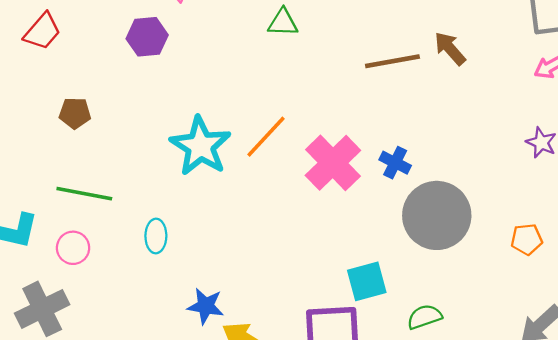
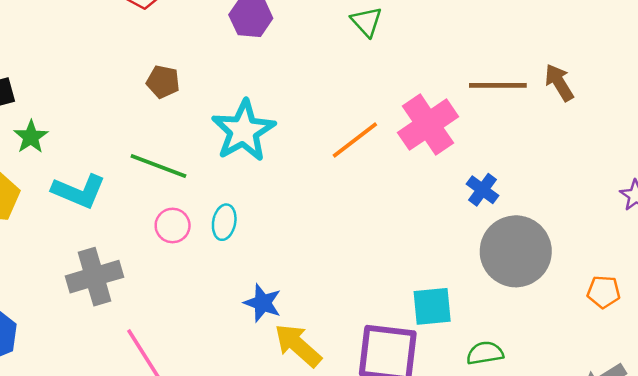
green triangle: (283, 23) -> (367, 22), moved, turned 36
cyan star: (200, 146) -> (243, 131), moved
pink cross: (333, 163) -> (428, 125), moved
pink circle: (73, 248) -> (173, 225), moved

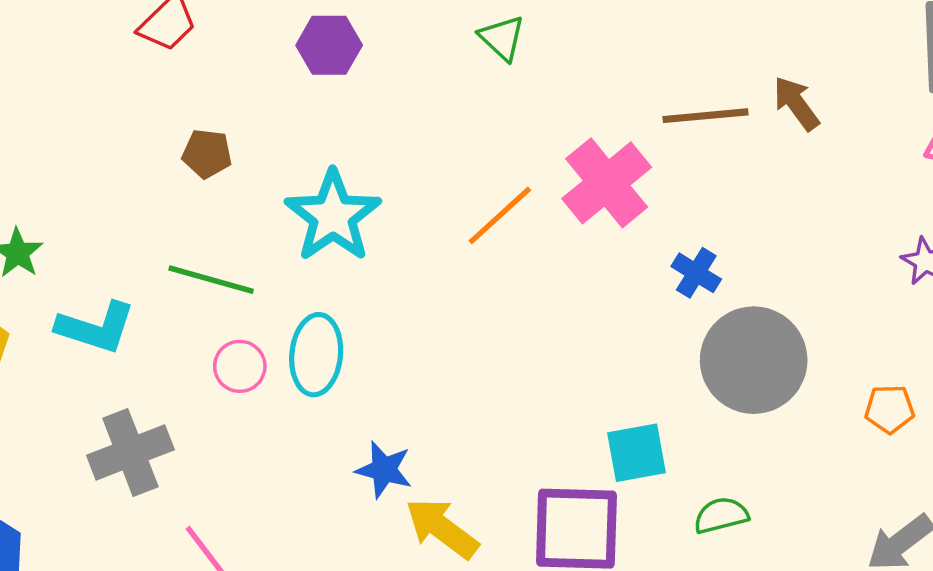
cyan ellipse: (224, 222) -> (316, 355), size x1.5

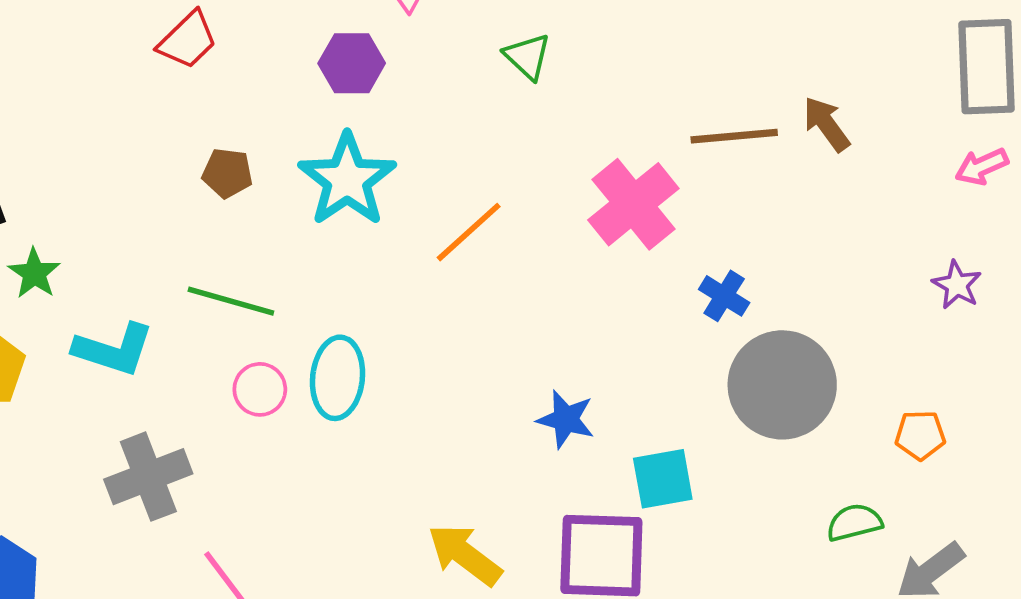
orange line: (500, 215) -> (469, 232), moved
cyan star: (333, 216) -> (347, 180), moved
blue star: (384, 470) -> (566, 419), moved
green semicircle: (721, 515) -> (854, 522), moved

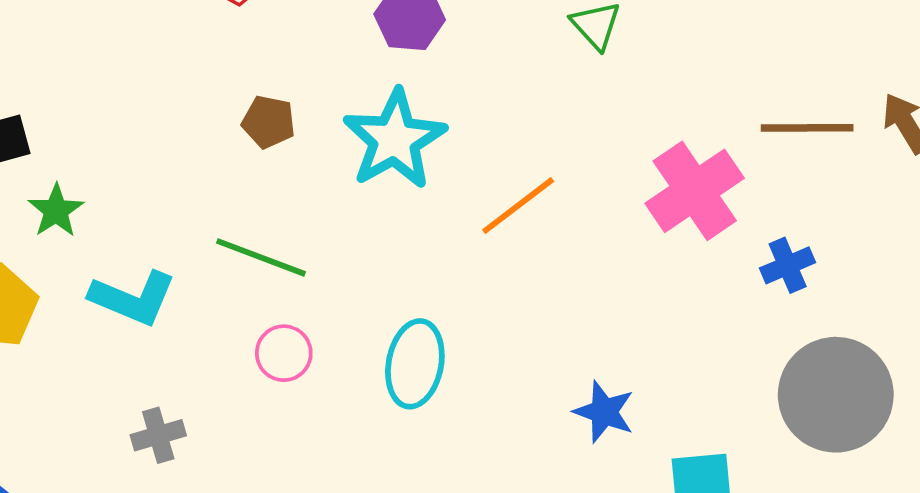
blue cross: (724, 296) -> (788, 265), moved, turned 30
cyan ellipse: (337, 378) -> (415, 364), moved
gray cross: (148, 477) -> (158, 435), size x0.6

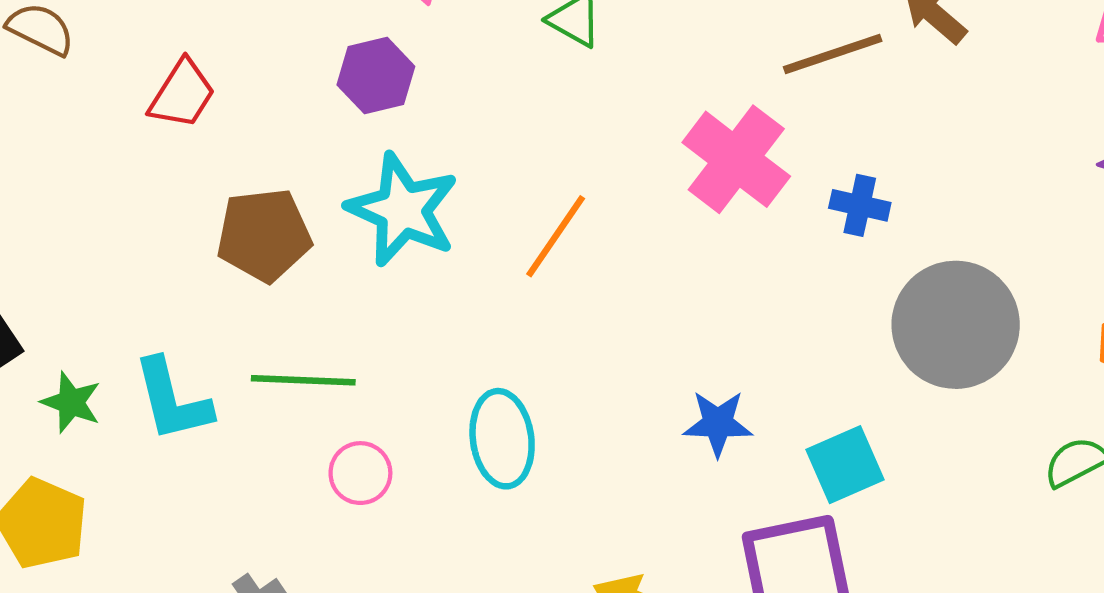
brown pentagon: (269, 122) -> (264, 235), size x1.6
blue cross: (788, 265) -> (860, 205), turned -36
cyan L-shape: (133, 298) -> (172, 400), moved, turned 72

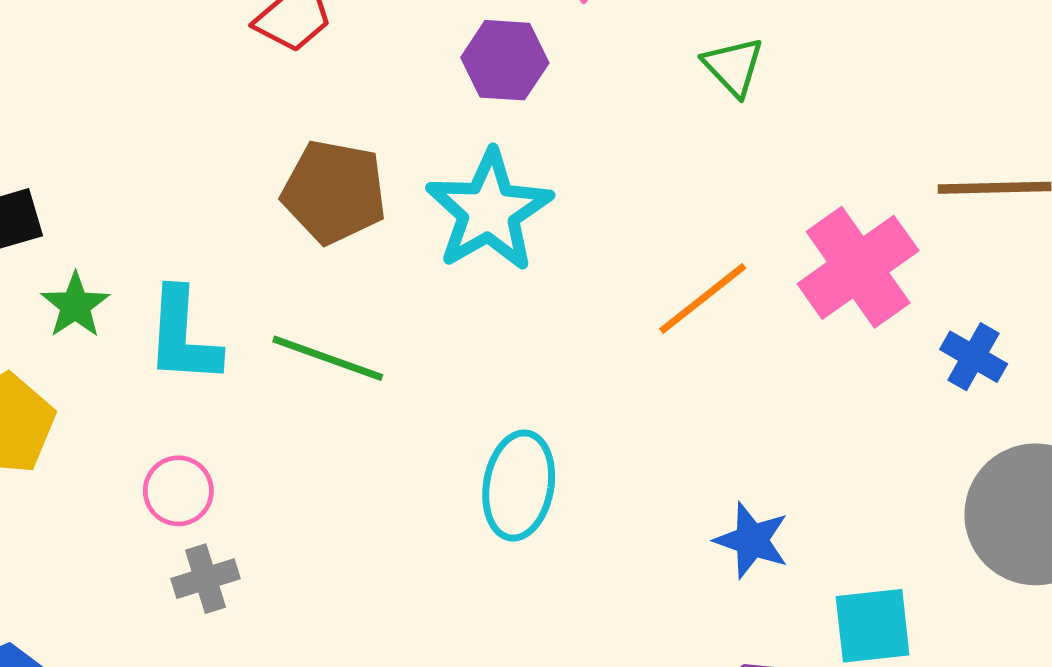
orange line: (556, 236) -> (703, 298), moved
pink circle: (360, 473) -> (178, 491), moved

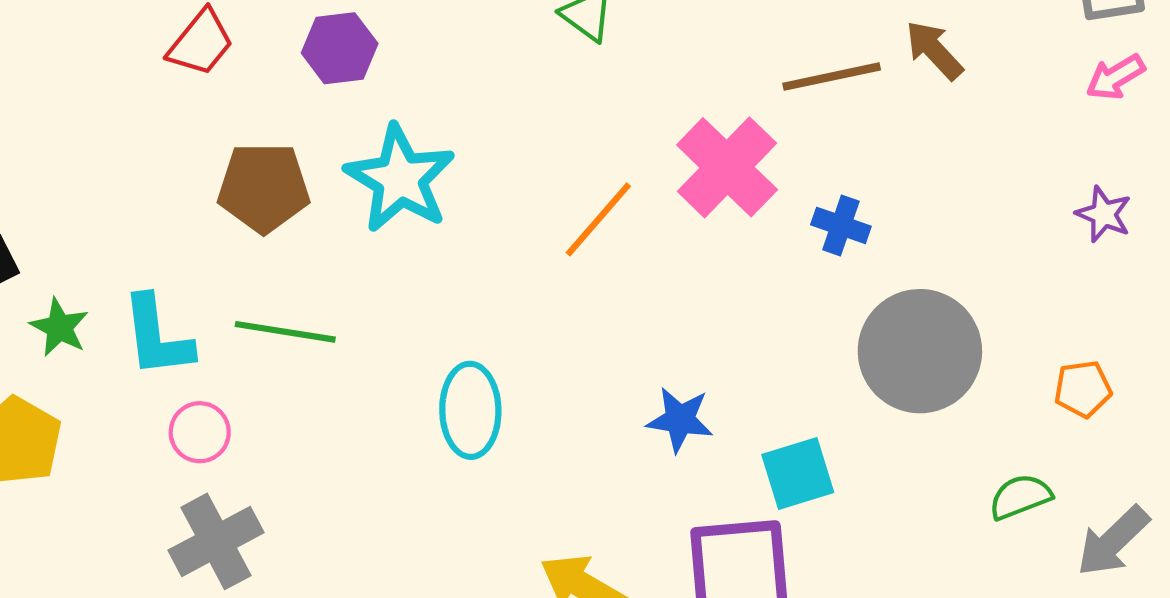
purple hexagon: (505, 60) -> (340, 48), moved
pink circle: (178, 491) -> (200, 432), moved
gray cross: (206, 579) -> (216, 541), size x1.6

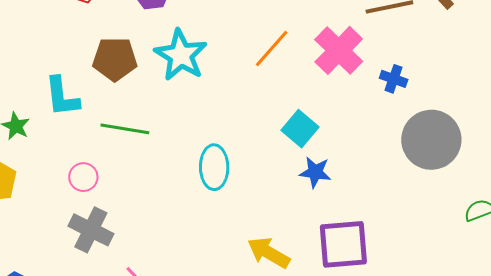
orange line: (598, 219) -> (272, 48), moved
cyan L-shape: (157, 336) -> (62, 97), moved
cyan square: (798, 473) -> (300, 129), moved, turned -33
gray cross: (216, 541) -> (91, 230), turned -36

